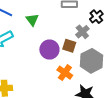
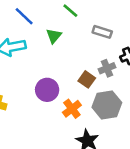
purple circle: (49, 50) -> (47, 90), moved

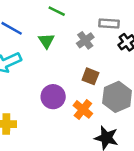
gray rectangle: (102, 32) -> (109, 24), moved
gray cross: (107, 68) -> (85, 40), moved

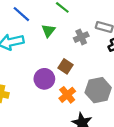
brown square: (90, 76) -> (65, 66), moved

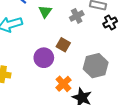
orange cross: (67, 95) -> (63, 84), moved

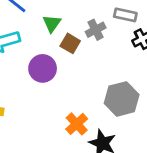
brown square: (63, 45) -> (70, 43), moved
purple circle: (44, 58) -> (43, 68), moved

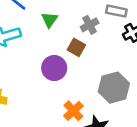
brown square: (70, 43) -> (76, 47), moved
purple circle: (43, 68) -> (54, 68), moved

